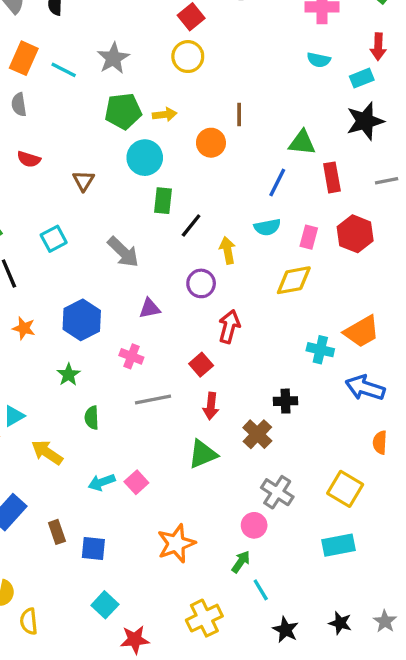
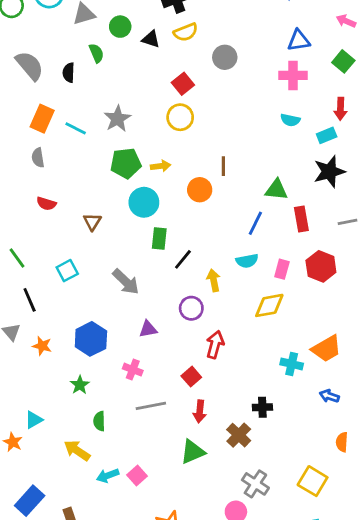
blue arrow: (365, 388) -> (329, 396), size x0.6
yellow arrow: (47, 452) -> (77, 450), moved

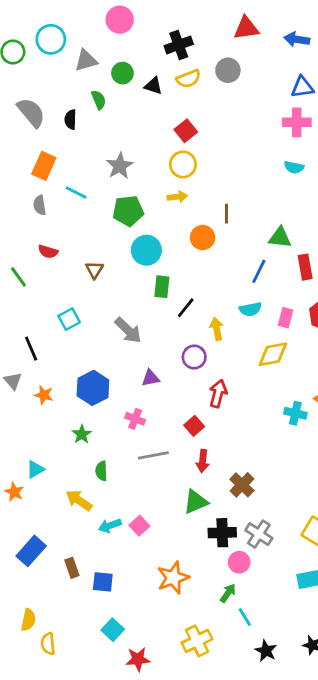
gray circle: (225, 57) -> (228, 70), moved
cyan line: (76, 128) -> (76, 193), moved
yellow arrow: (161, 166) -> (177, 197), moved
green line: (17, 258) -> (18, 277), moved
black cross: (262, 407) -> (222, 533), moved, size x1.4

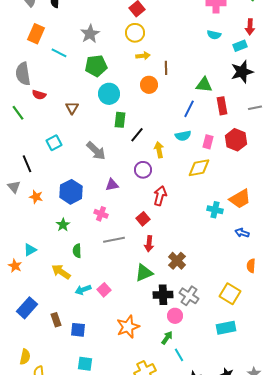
yellow arrow: (177, 197) -> (143, 56), moved
gray semicircle: (40, 205) -> (23, 74), moved, size x1.6
cyan square: (113, 630) -> (85, 364), turned -35

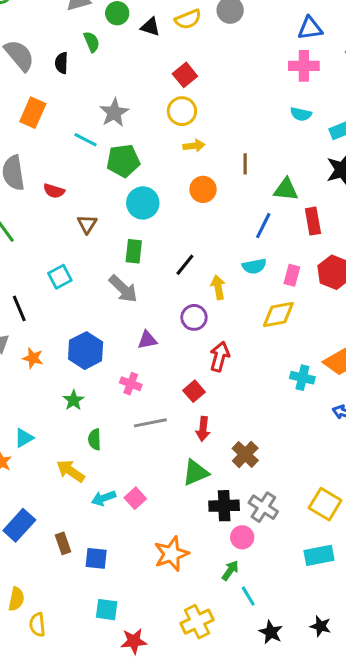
cyan line: (59, 53) -> (86, 140), moved
brown line: (166, 68) -> (245, 164), moved
red semicircle: (39, 95) -> (54, 191), moved
green rectangle: (120, 120) -> (134, 251), moved

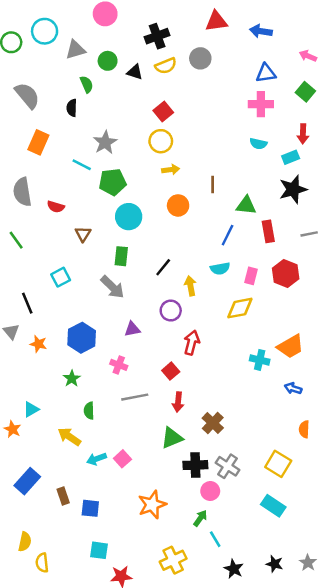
black semicircle: (61, 63) -> (72, 108), moved
cyan rectangle: (319, 555) -> (273, 506), turned 45

